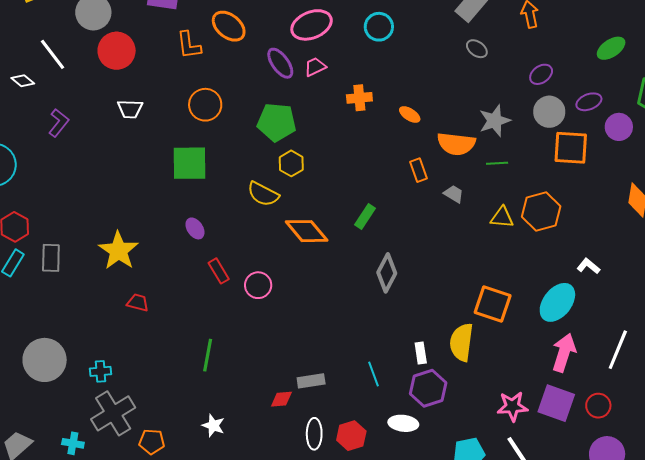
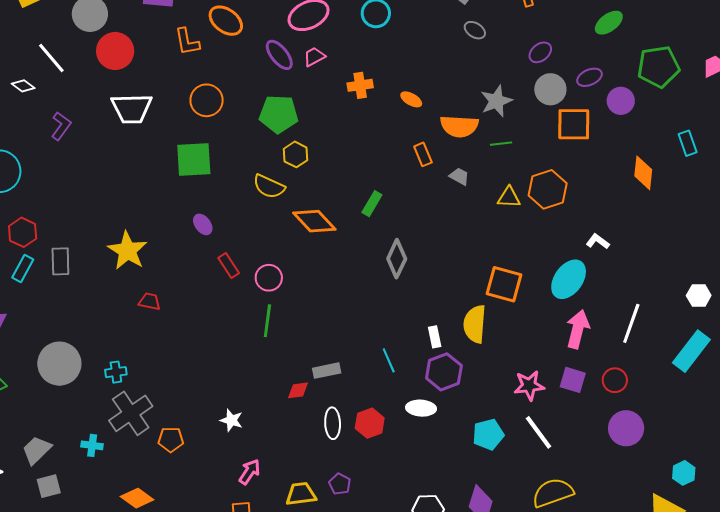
white trapezoid: (130, 109) -> (132, 108), size x1.6
green line: (208, 355) -> (267, 321), moved
purple square: (556, 403) -> (573, 380), size x0.7

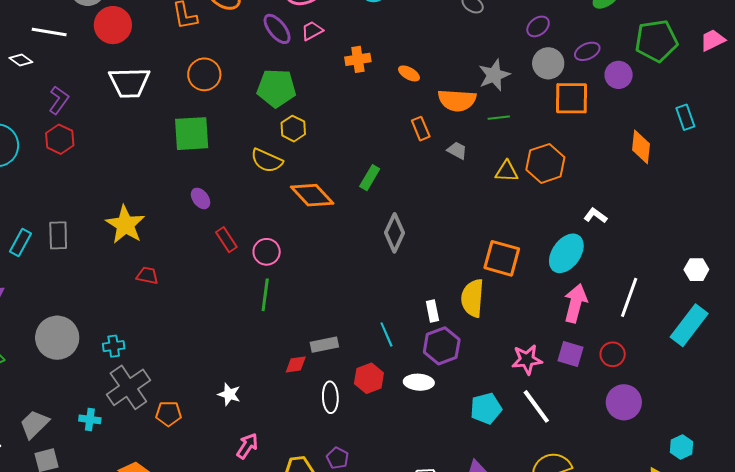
white line: (51, 58) -> (49, 32), turned -40
red hexagon: (23, 232) -> (60, 139), moved
red hexagon: (370, 423) -> (369, 378), moved

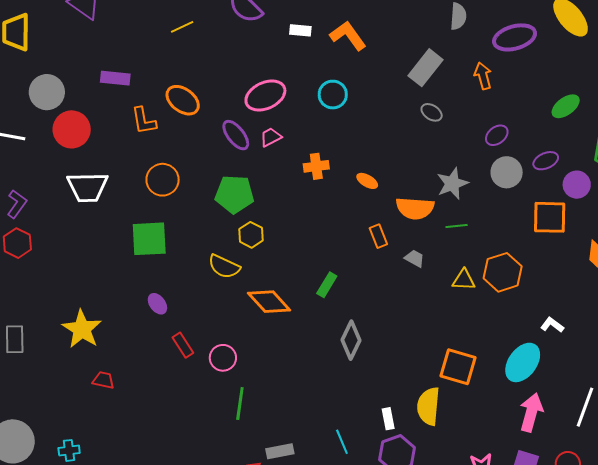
orange square: (572, 98) -> (550, 217), moved
green line: (265, 295) -> (240, 403), moved

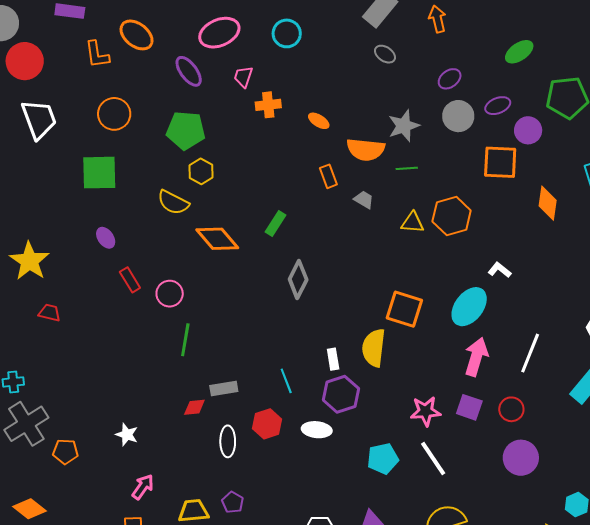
pink trapezoid: (271, 137) -> (243, 77), moved, turned -45
white trapezoid: (88, 187) -> (39, 119), turned -111

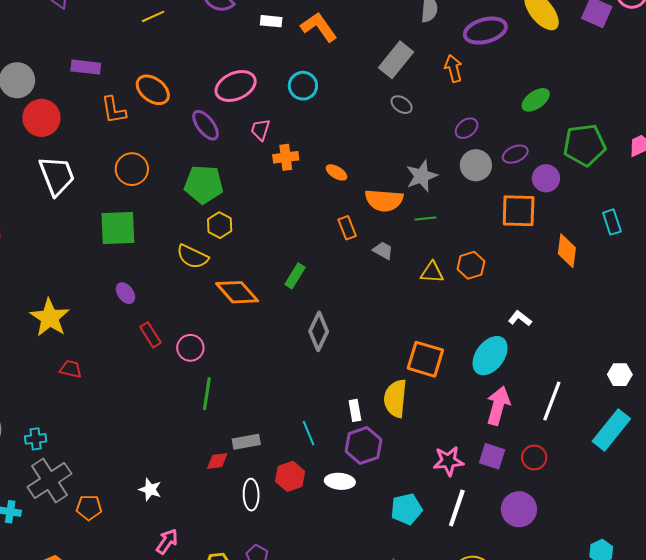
orange hexagon: (452, 216) -> (471, 265), size x0.7
white line: (433, 458) -> (457, 508), turned 54
purple circle: (521, 458) -> (519, 509), moved

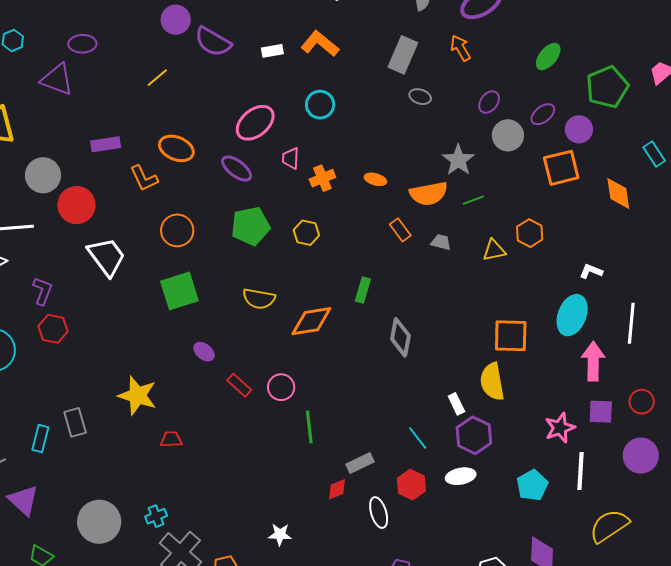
yellow hexagon: (220, 225) -> (306, 233), moved
orange diamond: (237, 292) -> (311, 321), turned -42
white line: (552, 401) -> (631, 323), moved

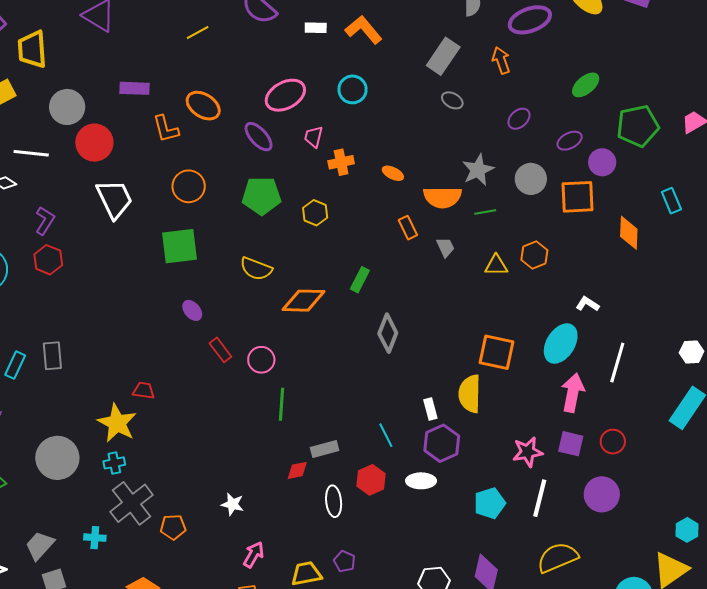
gray circle: (508, 135) -> (531, 179), moved
gray trapezoid: (441, 242) -> (445, 247), turned 40
yellow star: (137, 395) -> (117, 423), moved

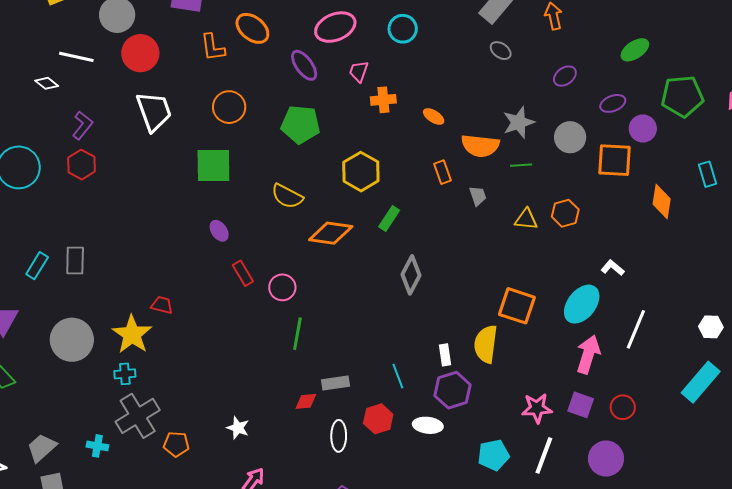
yellow hexagon: (315, 213) -> (361, 172), moved, size x1.5
gray circle: (57, 458) -> (72, 340), moved

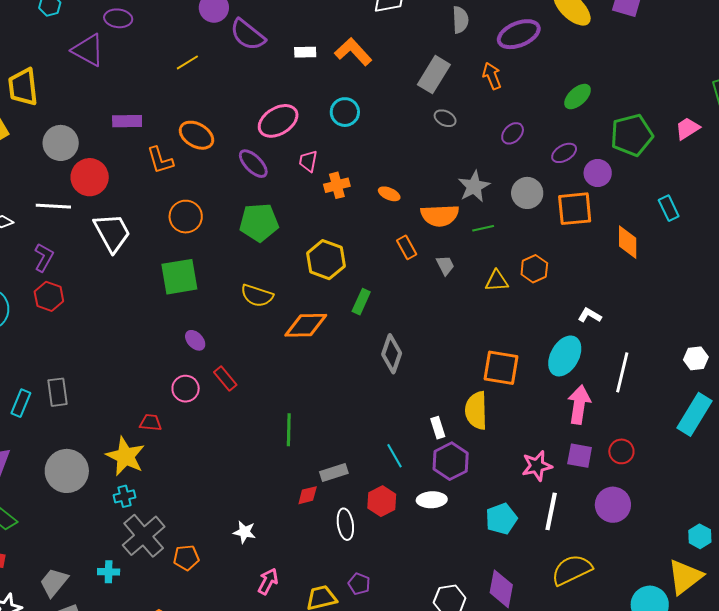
white line: (76, 57) -> (53, 206), moved
pink circle: (282, 287) -> (186, 389), moved

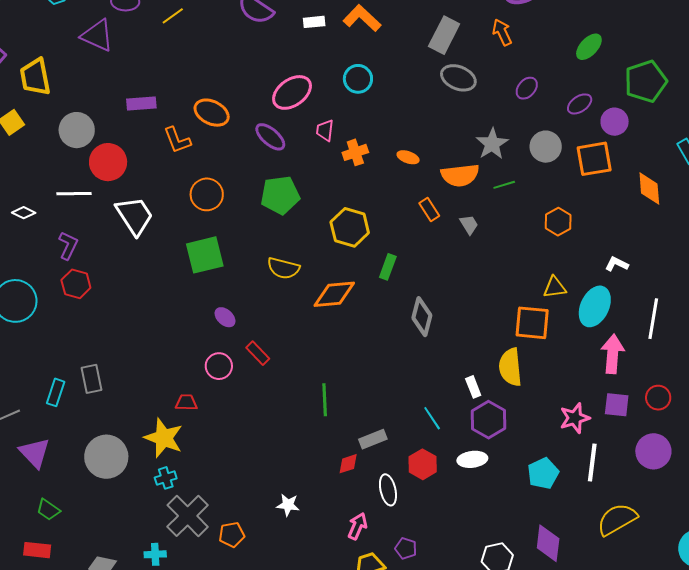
yellow line: (187, 62) -> (173, 16), moved
gray ellipse: (445, 118) -> (458, 78), size x1.6
yellow triangle: (497, 281) -> (555, 287), moved
pink arrow: (268, 581) -> (357, 526), moved

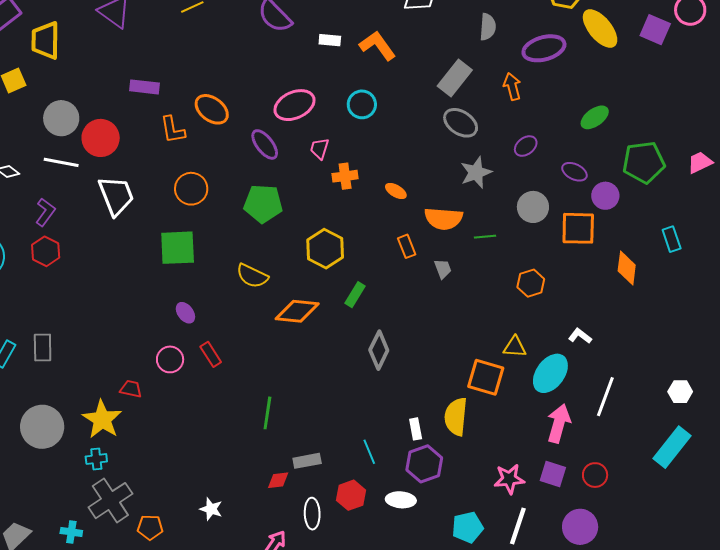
purple ellipse: (580, 104) -> (574, 172), turned 50
gray circle: (77, 130) -> (61, 118), moved
gray star: (492, 144) -> (476, 172), moved

